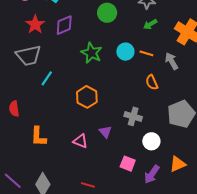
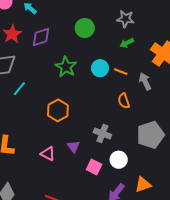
pink square: (128, 164) -> (94, 167), moved

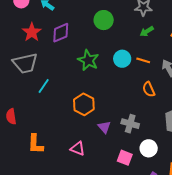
purple triangle: (73, 147) -> (104, 127), moved

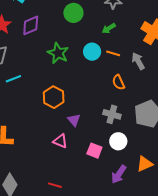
green arrow: (147, 31) -> (109, 28), moved
cyan line: (44, 86) -> (13, 79), turned 35
gray cross: (130, 124) -> (112, 114), moved
pink triangle: (78, 148) -> (60, 141), moved

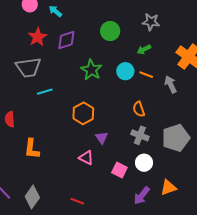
orange semicircle: (118, 82) -> (139, 109), moved

